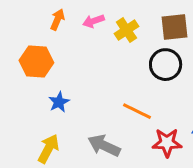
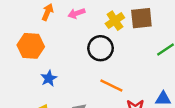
yellow cross: (126, 30) -> (115, 21), moved
black circle: (166, 65) -> (101, 48), moved

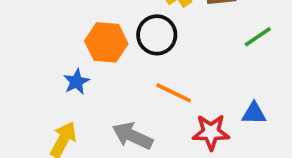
orange hexagon: (31, 46) -> (106, 42), moved

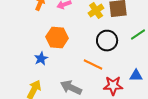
black circle: (157, 35) -> (107, 41), moved

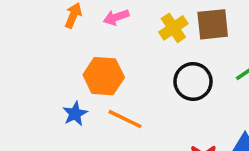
orange line: (93, 65) -> (125, 119), moved

